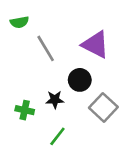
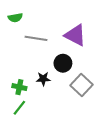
gray line: (46, 48) -> (36, 38), turned -50
green line: (57, 136) -> (19, 108), moved

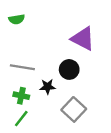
gray line: (36, 38) -> (22, 67), moved
gray square: (82, 85) -> (74, 109), moved

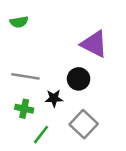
green line: (21, 119) -> (41, 135), moved

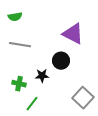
gray line: (25, 76) -> (20, 45), moved
gray square: (84, 124) -> (83, 98), moved

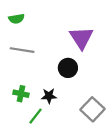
purple triangle: (73, 34) -> (81, 38), turned 30
black star: (42, 76) -> (49, 96), moved

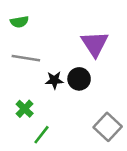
green cross: (21, 94) -> (25, 109), turned 32
black star: (49, 96) -> (54, 80), moved

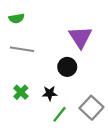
black star: (54, 80) -> (50, 93), moved
green line: (41, 135) -> (60, 114), moved

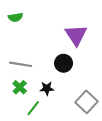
gray line: (22, 49) -> (21, 64), moved
green line: (60, 114) -> (33, 108), moved

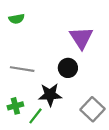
green cross: (20, 87) -> (15, 106), moved, turned 32
black star: (47, 88) -> (50, 95), size x1.5

